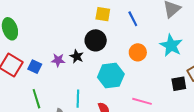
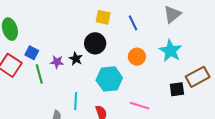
blue square: (35, 67) -> (32, 53), moved
green line: (36, 99) -> (39, 74), moved

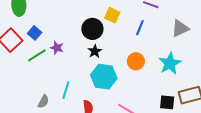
blue line: (133, 23) -> (140, 28), turned 35
black circle: (95, 43) -> (92, 29), moved
black star: (76, 59) -> (95, 51), moved
green line: (39, 74) -> (37, 55), turned 60

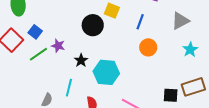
black star: (95, 51) -> (81, 60), moved
orange circle: (136, 61) -> (148, 47), moved
cyan star: (170, 63) -> (190, 50), moved, size x0.7

